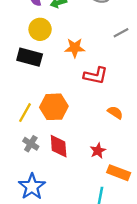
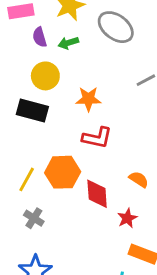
red L-shape: (96, 76) -> (97, 138), moved
red diamond: (59, 146) -> (97, 194), moved
red star: (98, 151) -> (127, 218), moved

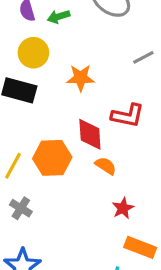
red L-shape: (97, 138) -> (128, 116), moved
orange semicircle: (139, 179) -> (106, 166), moved
red diamond: (97, 194) -> (90, 134), moved

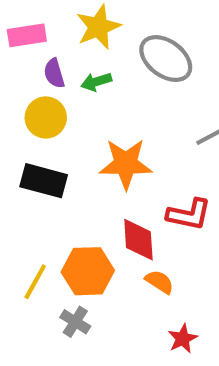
yellow circle: (33, 53) -> (46, 117), moved
orange star: (81, 78) -> (126, 164), size x1.4
gray cross: (21, 208) -> (75, 322), moved

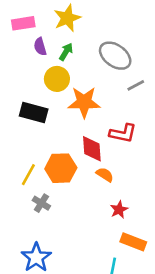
gray ellipse: (166, 59) -> (115, 56), moved
green arrow: (96, 82) -> (66, 52), turned 138
yellow circle: (46, 117) -> (57, 79), moved
gray cross: (75, 322) -> (41, 203), moved

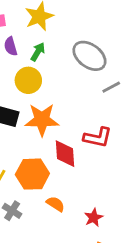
orange star: (84, 102) -> (42, 120), moved
orange semicircle: (105, 175) -> (55, 204), moved

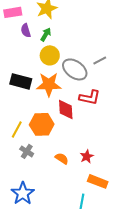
gray ellipse: (89, 56) -> (75, 69), moved
yellow circle: (28, 80) -> (50, 55), moved
orange semicircle: (55, 204) -> (62, 158), moved

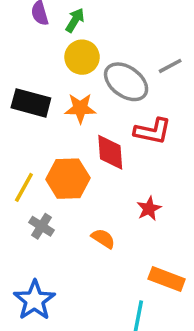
orange star: (49, 84) -> (80, 108), size x0.7
red star: (87, 156) -> (149, 209), moved

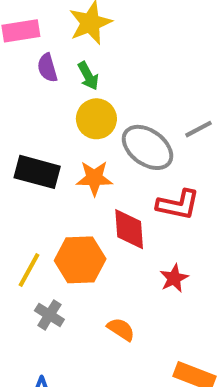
green arrow: (75, 20) -> (88, 76), turned 120
red star: (149, 209) -> (174, 278), moved

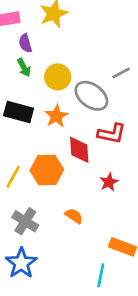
green arrow: (88, 76) -> (24, 67), moved
gray line: (199, 129) -> (121, 73), moved
orange star: (94, 178) -> (56, 116), turned -30
gray cross: (49, 315) -> (25, 221), moved, size x1.4

